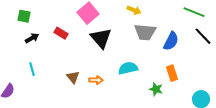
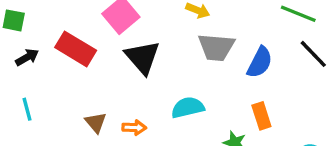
red rectangle: (61, 33) -> (76, 49), size x1.6

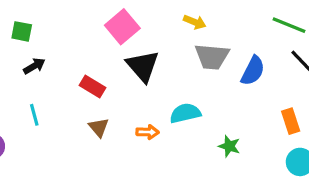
red rectangle: (76, 49) -> (92, 86), moved, size x0.7
orange rectangle: (261, 116) -> (291, 121), moved
orange arrow: (134, 128) -> (148, 132), moved

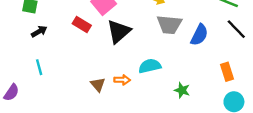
black triangle: (143, 66) -> (119, 31), turned 30
red rectangle: (92, 86) -> (82, 25), moved
brown triangle: (99, 127) -> (98, 84), moved

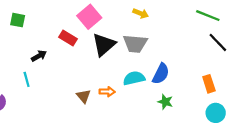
gray trapezoid: (169, 25) -> (135, 44), moved
black arrow: (39, 31) -> (39, 56), moved
blue semicircle: (199, 35) -> (161, 74), moved

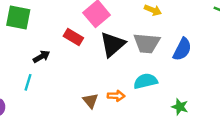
green square: (18, 20) -> (18, 17), size x1.5
blue semicircle: (161, 74) -> (182, 49), moved
cyan line: (27, 79) -> (28, 82), turned 32

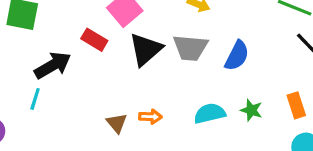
black arrow: (42, 57) -> (53, 65), size x1.6
cyan semicircle: (146, 81) -> (210, 113), moved
green star: (180, 107) -> (251, 110), moved

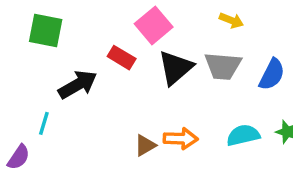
cyan line: (35, 99) -> (44, 123), moved
orange arrow: (150, 117) -> (181, 139), size x1.4
brown triangle: (117, 123) -> (145, 145), turned 40

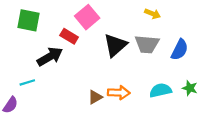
pink square: (154, 25) -> (87, 17), moved
red rectangle: (122, 58) -> (69, 36), moved
cyan line: (44, 123) -> (27, 82), turned 56

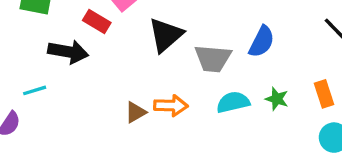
gray trapezoid: (147, 44) -> (213, 58), moved
black arrow: (50, 57) -> (68, 52), turned 40

